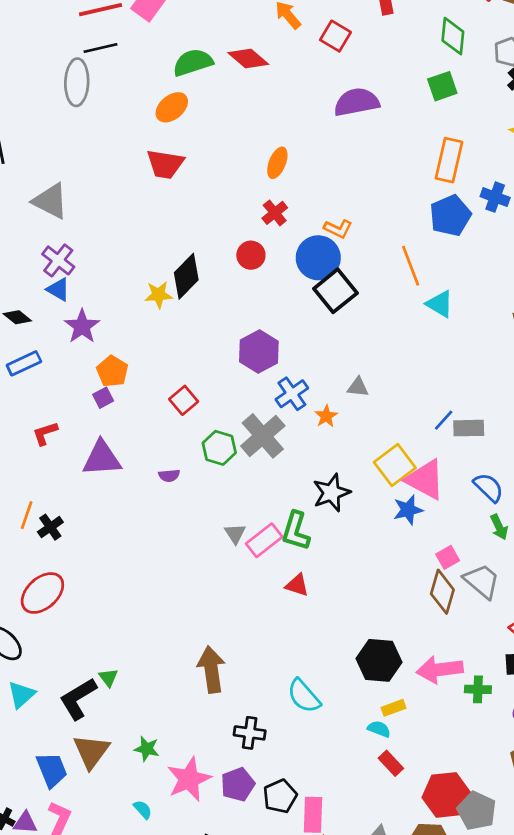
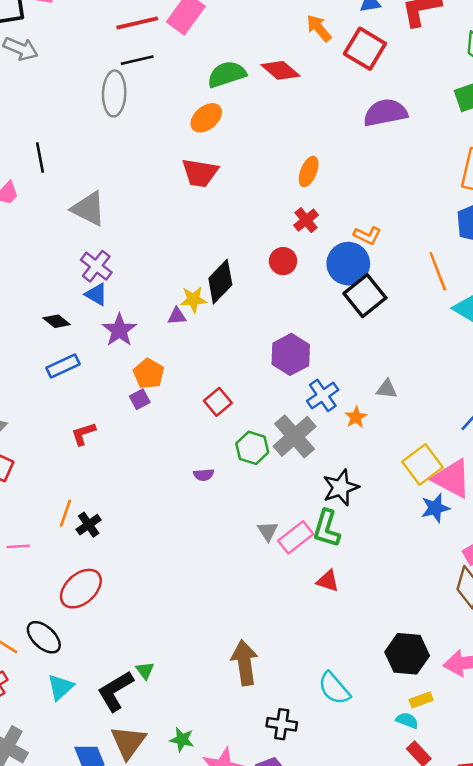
red square: (335, 36) -> (365, 49), size x1.4
purple triangle: (102, 458) -> (177, 316), moved, size x0.5
black star: (331, 493) -> (341, 488), moved

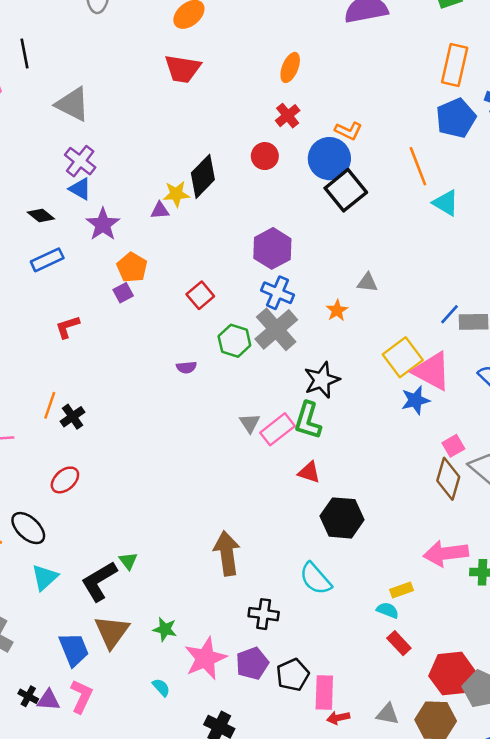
blue cross: (323, 395) -> (277, 293), moved, turned -32
red ellipse: (81, 589) -> (65, 480), size x0.7
black hexagon: (407, 654) -> (342, 518), moved

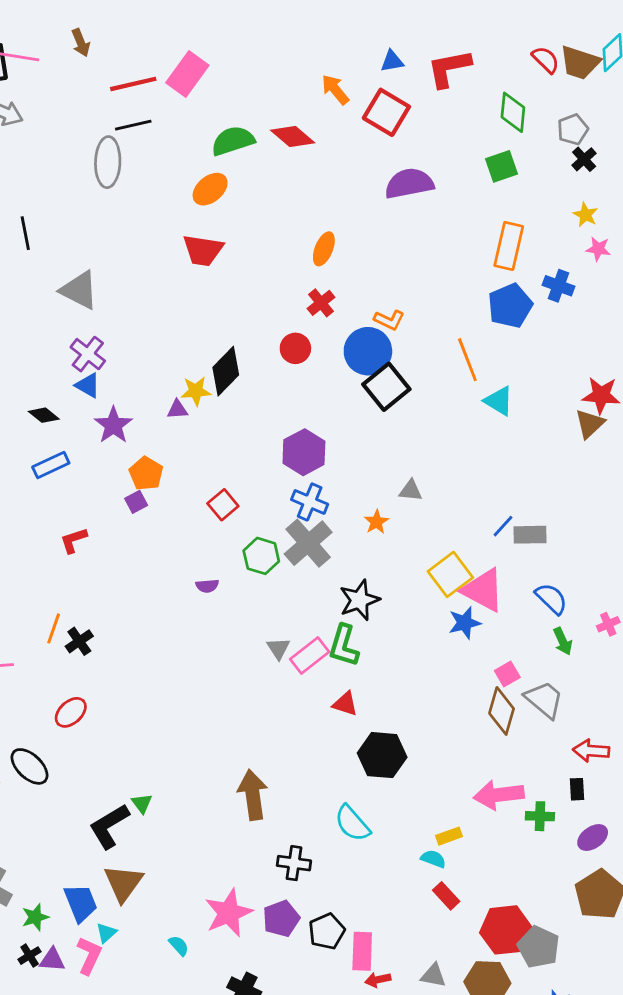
cyan triangle: (45, 577) -> (106, 933), moved, size x0.7
green star: (165, 629) -> (35, 917), moved, turned -30
black cross: (28, 696) -> (30, 956), turned 30

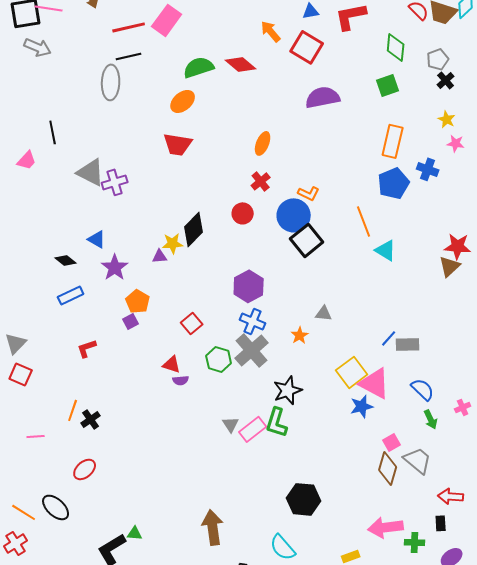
purple cross: (88, 354) -> (115, 182), moved, turned 35
red triangle: (345, 704) -> (172, 364), moved
green triangle: (142, 803) -> (135, 533), turned -49

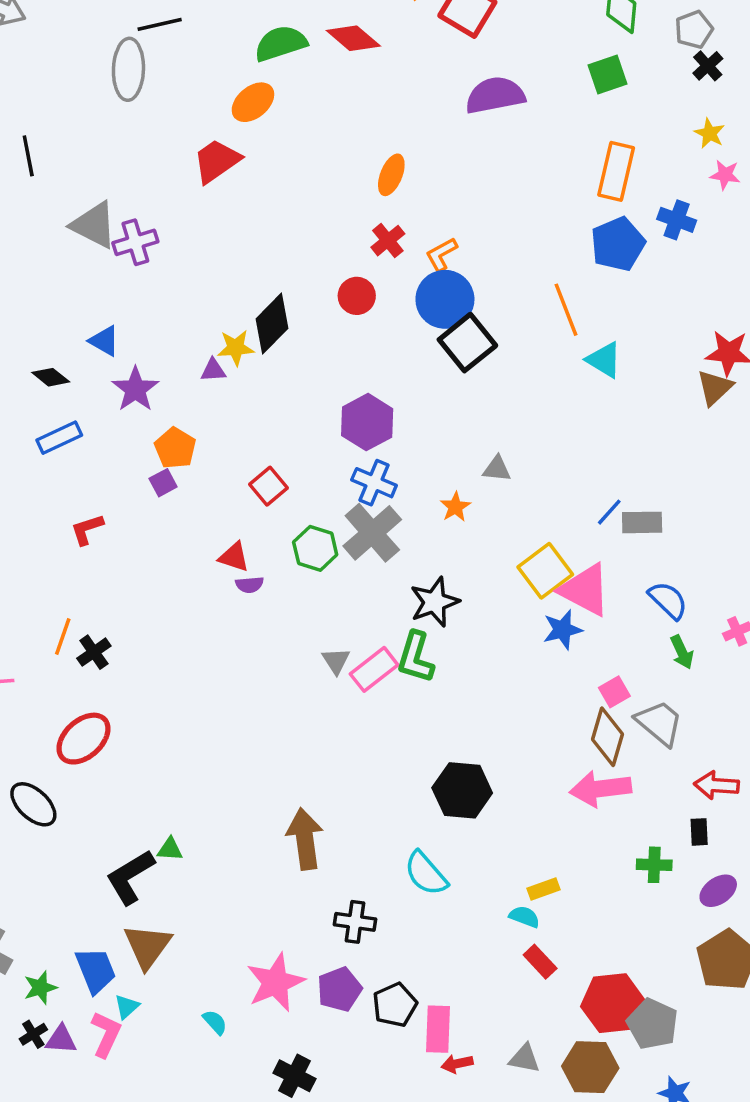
red trapezoid: (178, 144) -> (217, 161), moved, turned 136
orange L-shape: (309, 193) -> (441, 254), moved, turned 125
red ellipse: (85, 469) -> (84, 739), size x1.4
pink arrow: (386, 527) -> (601, 789), moved

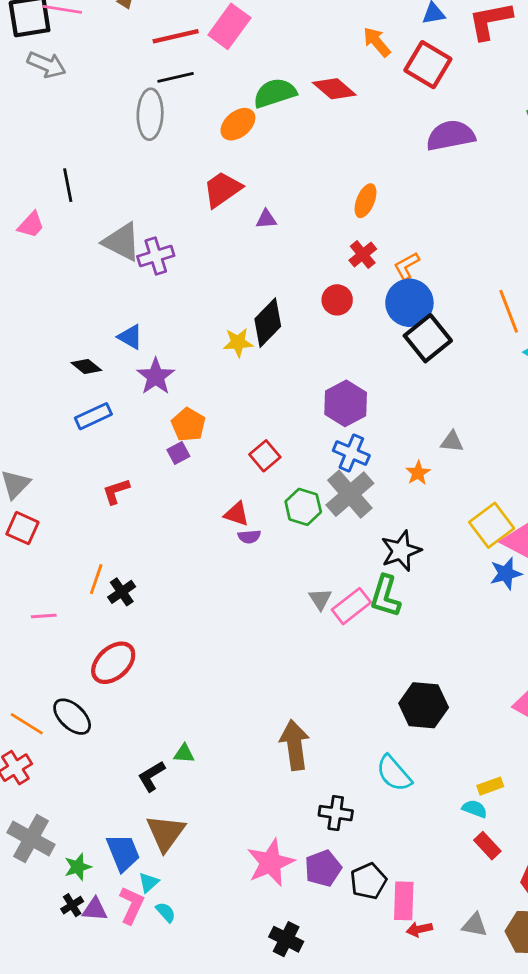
orange ellipse: (253, 102) -> (238, 124), moved
purple triangle: (213, 370) -> (266, 219), moved
black L-shape: (130, 877) -> (151, 776), size x0.7
cyan semicircle: (215, 1022) -> (166, 912), moved

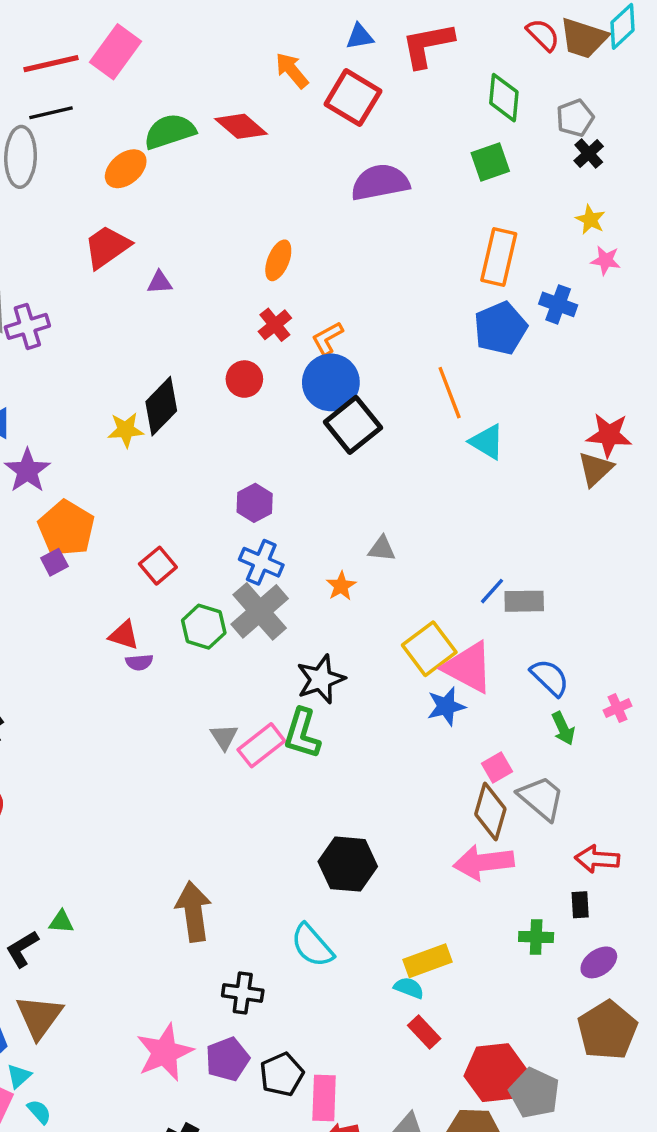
purple hexagon: (346, 403) -> (255, 503), size x0.7
orange pentagon: (188, 425) -> (66, 528), size x1.4
yellow rectangle: (490, 786) -> (428, 961), size x1.5

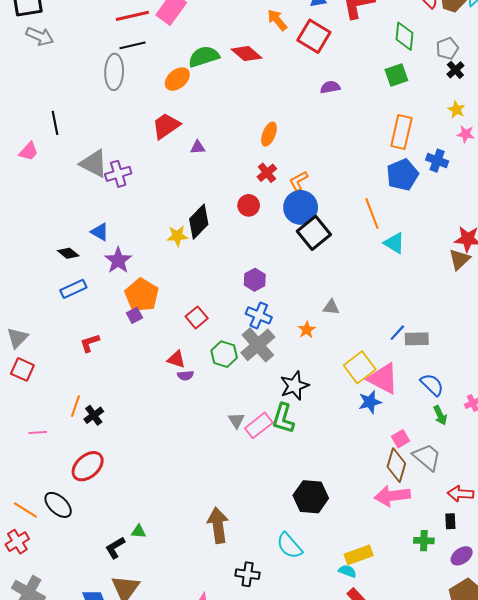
purple semicircle: (380, 182) -> (330, 87), size x0.6

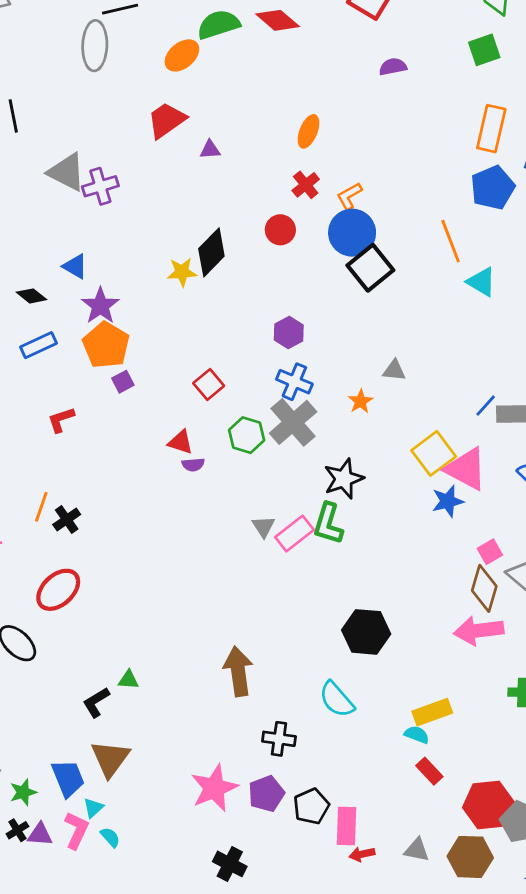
orange pentagon: (142, 295) -> (106, 345), moved

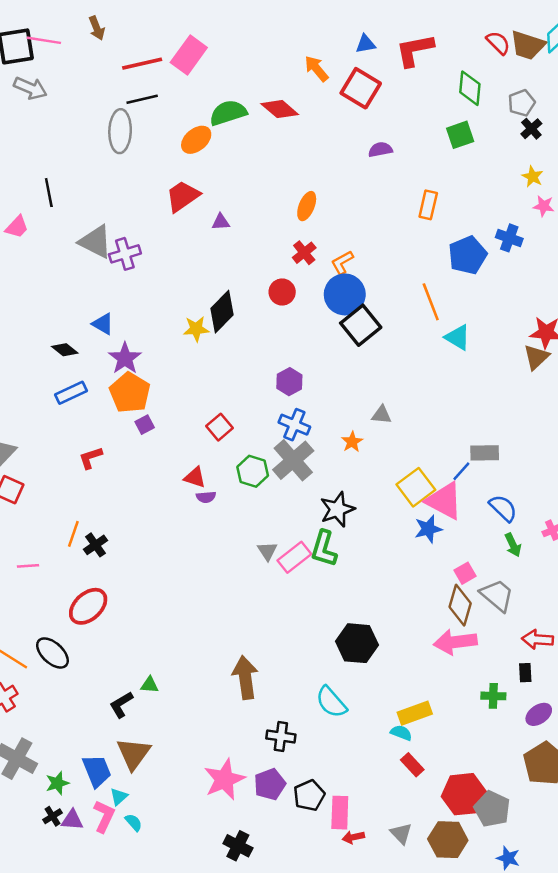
orange rectangle: (491, 129) -> (428, 205), moved, size x0.7
blue line: (486, 406) -> (461, 471), moved
gray triangle: (417, 850) -> (401, 833), turned 35

